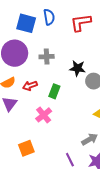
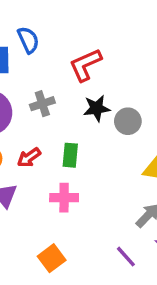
red L-shape: (81, 23) -> (85, 65), moved
pink cross: (44, 115) -> (64, 198), turned -35

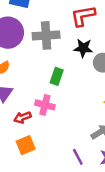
gray cross: (42, 104) -> (46, 35), size x1.5
red arrow: (29, 157) -> (22, 117), moved

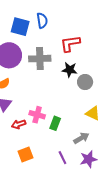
green rectangle: (57, 76) -> (55, 123), moved
orange square: (26, 145) -> (26, 155), moved

